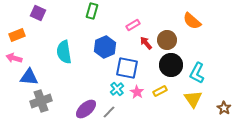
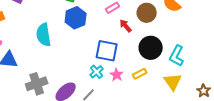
brown circle: (167, 40) -> (147, 13), moved
blue hexagon: (105, 47) -> (76, 18), moved
gray cross: (41, 101) -> (37, 84), moved

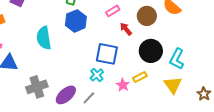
pink star: (117, 75) -> (123, 85), moved

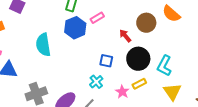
pink rectangle: (113, 11) -> (97, 18), moved
black circle: (151, 51) -> (138, 59), moved
blue square: (107, 54) -> (106, 61), size x0.6
cyan L-shape: (177, 59) -> (164, 66), moved

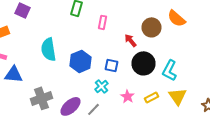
pink rectangle: (97, 18) -> (102, 22), turned -48
blue hexagon: (75, 28) -> (80, 61), moved
yellow rectangle: (139, 84) -> (152, 97), moved

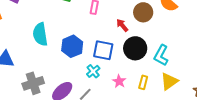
blue square: (112, 65) -> (103, 50), size x1.5
yellow triangle: (178, 96) -> (169, 81), turned 30
yellow rectangle: (152, 97) -> (143, 82), turned -48

